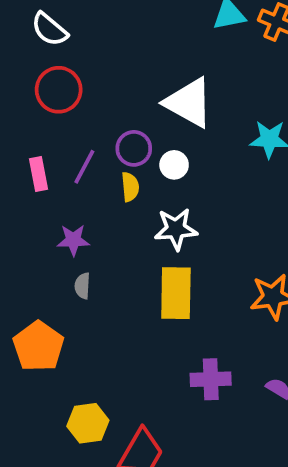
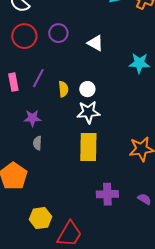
white triangle: (189, 103) -> (95, 43), size x0.6
purple circle: (134, 148) -> (58, 33), moved
white circle: (174, 165) -> (87, 89), moved

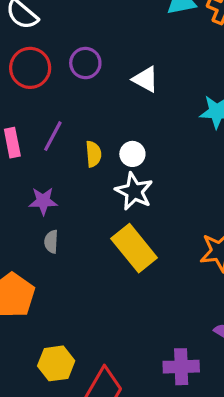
white star: (88, 112) -> (134, 191), turned 30
yellow rectangle: (88, 147) -> (134, 248), turned -40
purple cross: (107, 194) -> (181, 367), moved

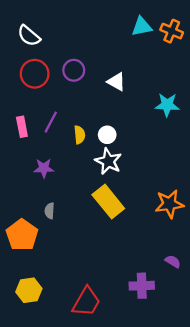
gray semicircle: (51, 242) -> (50, 211), moved
yellow hexagon: (56, 363) -> (29, 290), moved

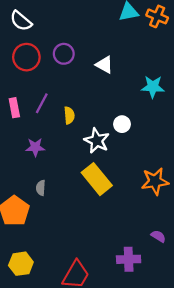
white circle: (107, 135) -> (122, 124), moved

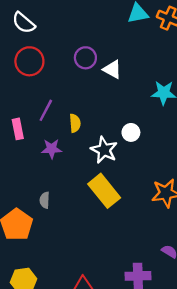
purple circle: (64, 54) -> (85, 58), moved
pink rectangle: (14, 108) -> (18, 129), moved
purple star: (35, 147) -> (52, 149), moved

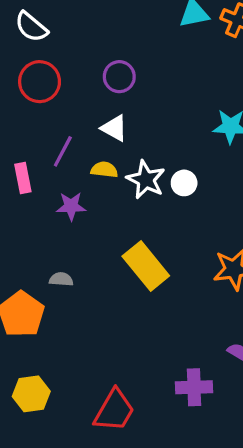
white triangle: (112, 69) -> (114, 128), moved
yellow semicircle: (75, 123) -> (104, 170), turned -78
white star: (104, 150) -> (146, 180), moved
gray semicircle: (45, 200) -> (61, 279), turned 91

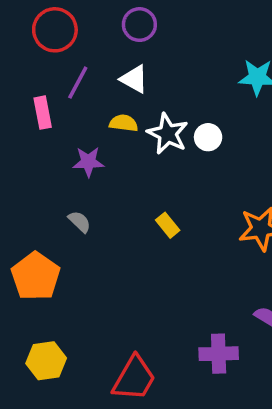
purple line: (63, 151) -> (78, 83), moved
pink rectangle: (23, 178) -> (43, 113), moved
yellow rectangle: (146, 266) -> (168, 225), size x0.5
gray semicircle: (61, 279) -> (80, 222), moved, turned 40

